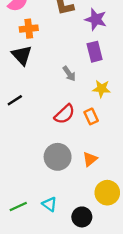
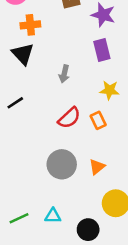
gray arrow: (69, 74) -> (64, 74), moved, turned 49
cyan triangle: (50, 204) -> (53, 216), turned -35

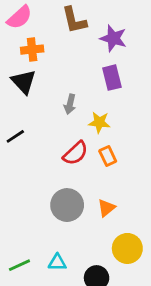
yellow star: (109, 90) -> (99, 122), moved

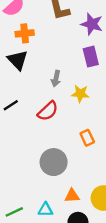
red semicircle: (76, 153) -> (48, 111), moved
orange rectangle: (108, 156) -> (87, 138), moved
orange triangle: (106, 208) -> (72, 196), moved, turned 35

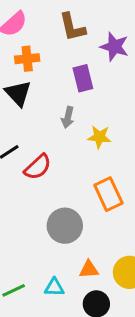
purple rectangle: (91, 57) -> (83, 78), moved
red semicircle: (48, 111) -> (38, 167), moved
orange rectangle: (87, 138) -> (108, 194), size x1.5

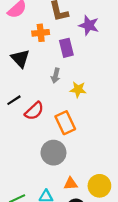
orange cross: (27, 59) -> (41, 33), moved
orange rectangle: (108, 194) -> (65, 123), moved

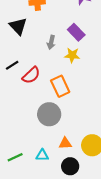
purple rectangle: (66, 48) -> (76, 32), moved, turned -30

